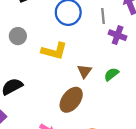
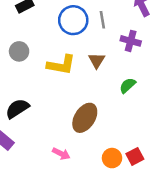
gray line: (103, 16) -> (102, 20), moved
brown triangle: (84, 71) -> (97, 60), moved

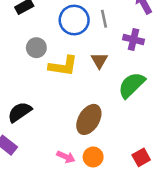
gray circle: (19, 51) -> (36, 48), moved
green semicircle: (127, 85) -> (132, 85), size x1.6
orange circle: (112, 158) -> (93, 157), moved

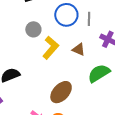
brown triangle: (99, 61) -> (79, 49), turned -48
yellow L-shape: (63, 66) -> (51, 48), turned -70

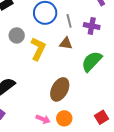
gray line: (89, 19) -> (69, 21), moved

